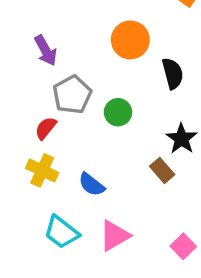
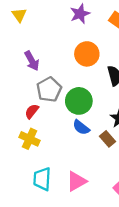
green circle: (118, 112) -> (79, 101), size x1.5
blue semicircle: (92, 185) -> (81, 127), moved
cyan trapezoid: (62, 232) -> (42, 179), turned 55

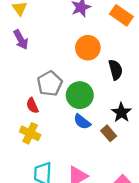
purple arrow: (32, 61) -> (21, 40), moved
red semicircle: (32, 111) -> (32, 106), turned -63

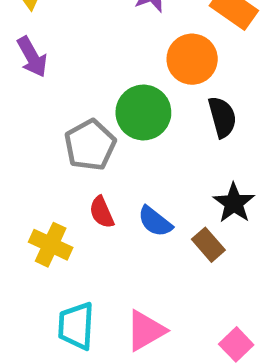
orange circle: (88, 48) -> (192, 59), moved
green circle: (80, 95) -> (143, 112), moved
red semicircle: (32, 106) -> (102, 212), moved

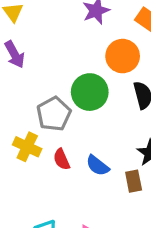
yellow cross: (51, 245) -> (27, 147), moved
brown rectangle: (208, 245) -> (134, 181), turned 30

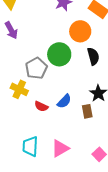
red semicircle: (62, 159) -> (41, 106), moved, turned -40
blue semicircle: (98, 166) -> (64, 101), turned -84

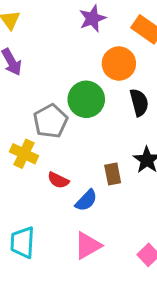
blue semicircle: (64, 101) -> (86, 200), moved
brown rectangle: (87, 111) -> (113, 174), moved
cyan trapezoid: (30, 146) -> (22, 242), moved

